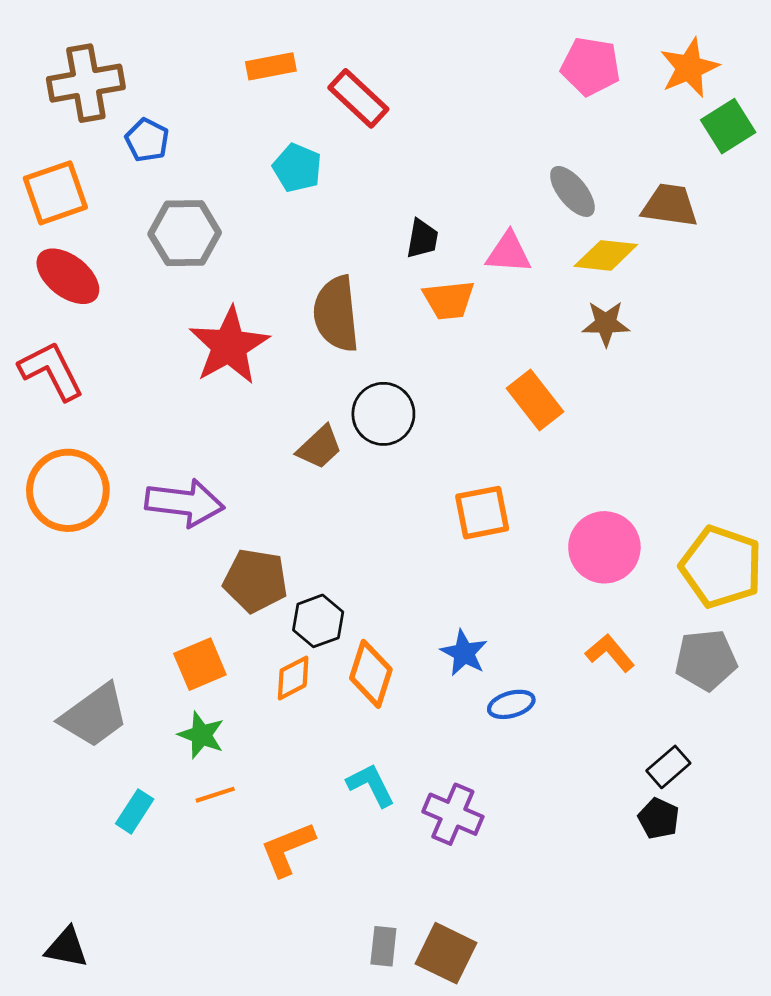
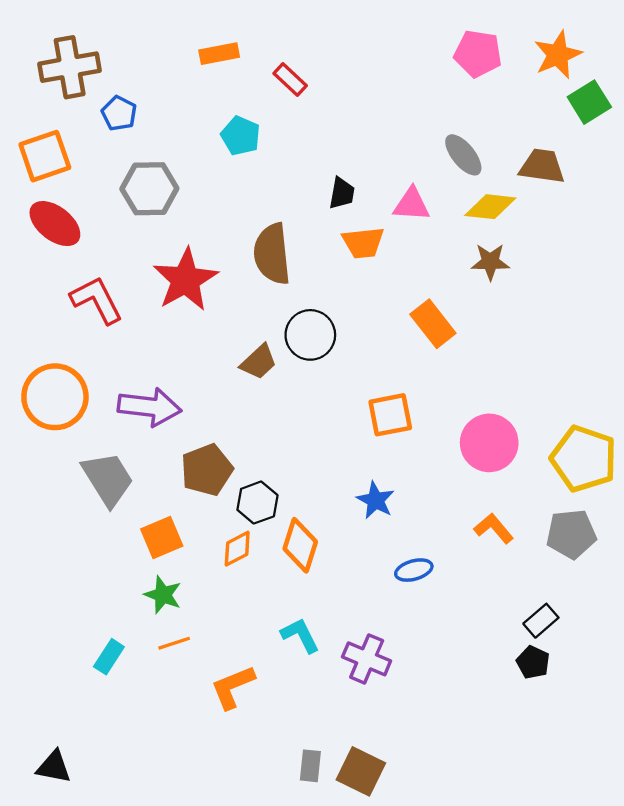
red rectangle: (358, 98) -> (290, 80), size x0.7
red L-shape: (51, 371) -> (97, 300), moved
brown pentagon: (256, 581) -> (207, 470), turned -30
blue star: (464, 653) -> (376, 500), moved
gray trapezoid: (94, 716) -> (108, 479), moved, turned -86

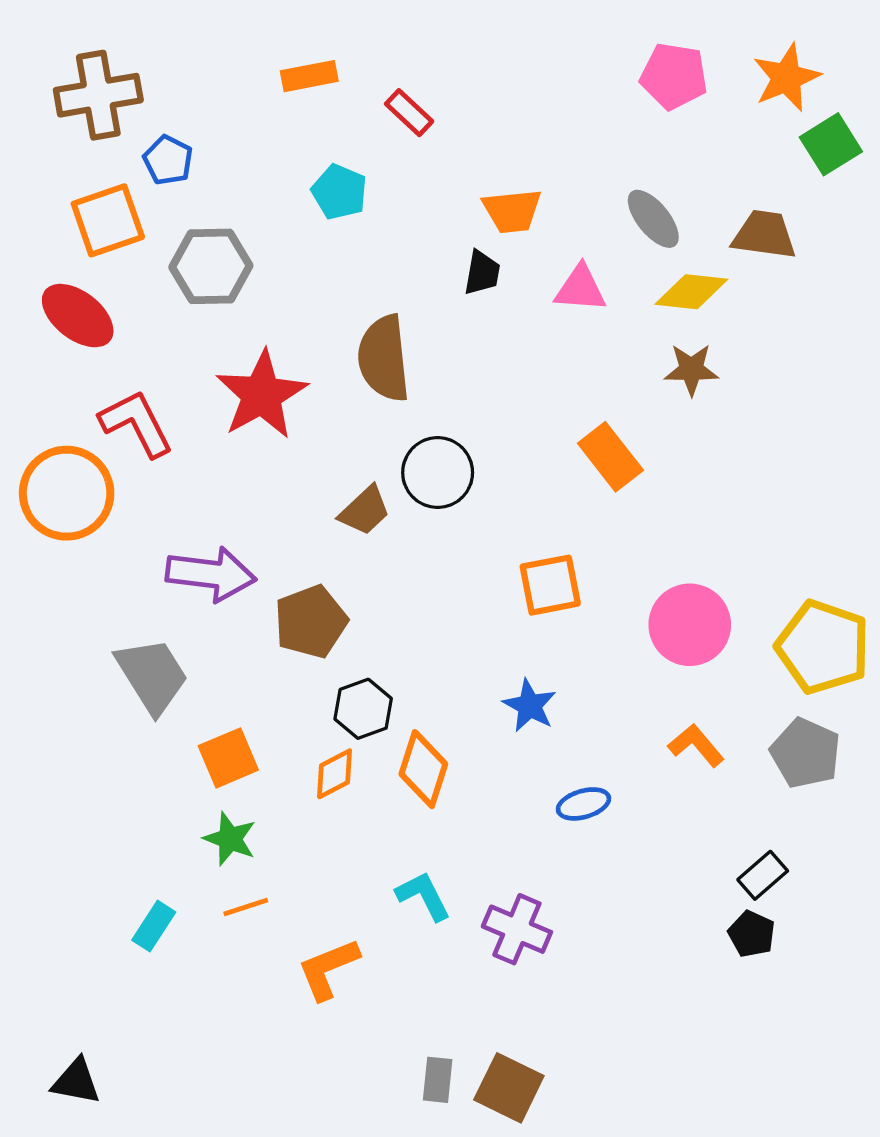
orange square: (45, 156) -> (108, 220), moved
orange trapezoid: (363, 243) -> (512, 211), moved
orange circle: (55, 397) -> (67, 493), moved
brown pentagon: (207, 470) -> (311, 622), moved
gray pentagon: (571, 534) -> (806, 753), turned 30

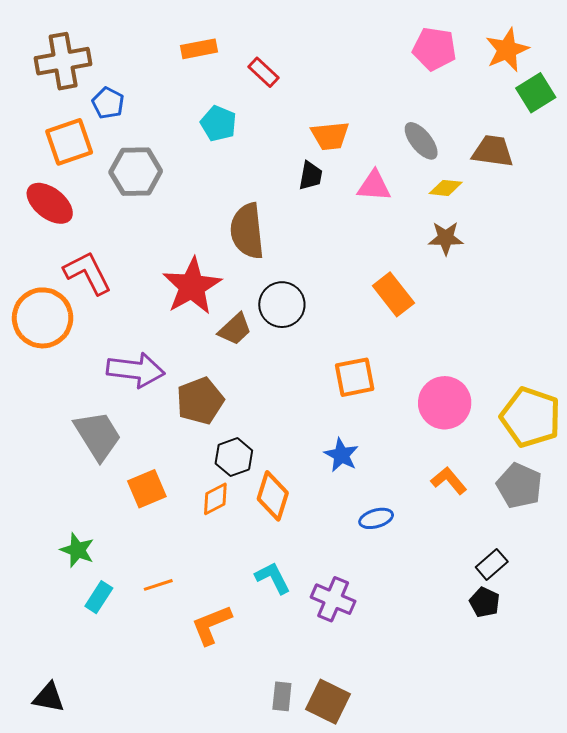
yellow diamond: (691, 292) -> (446, 188), size x0.7
red star: (262, 395) -> (192, 286), moved
green star: (230, 839) -> (77, 550), moved

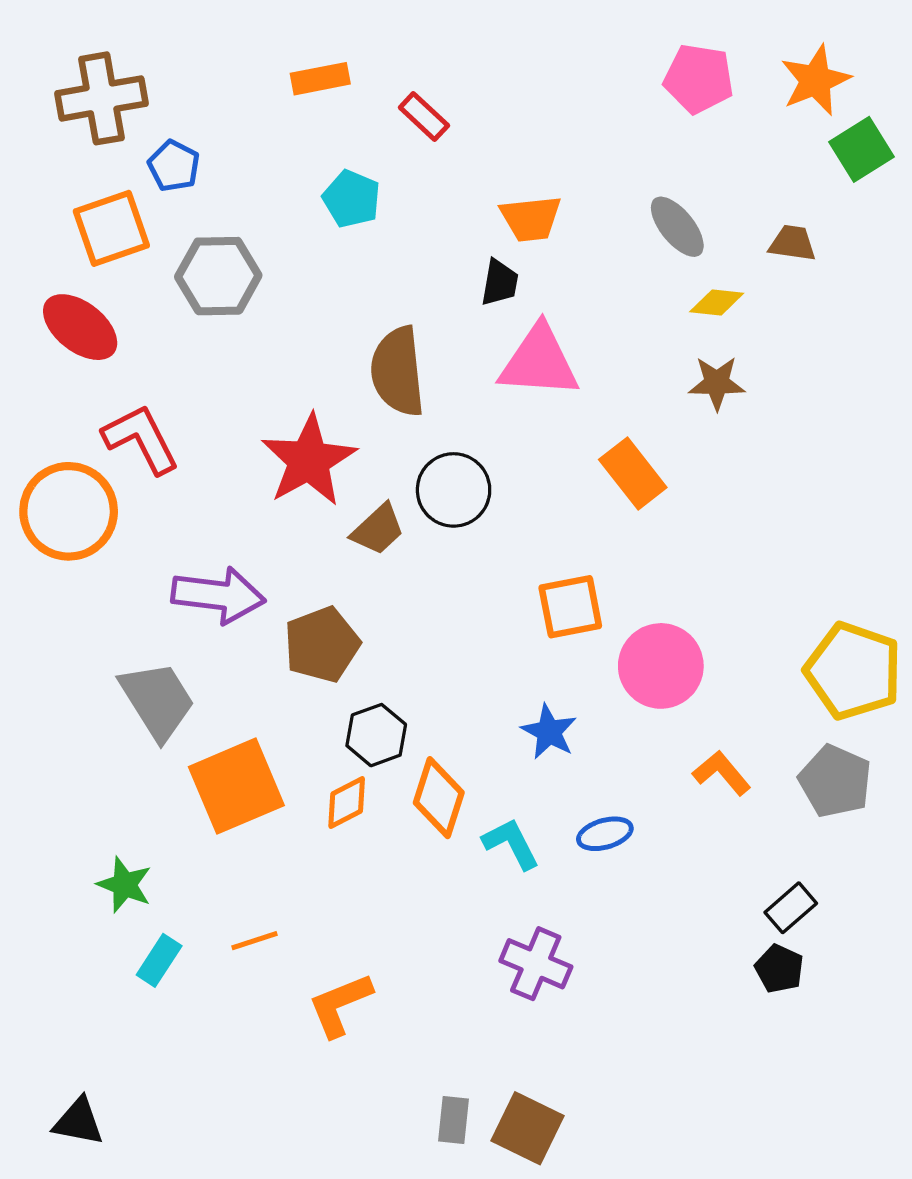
brown trapezoid: (493, 151) -> (792, 243), size x0.7
pink triangle: (374, 186) -> (539, 362), moved, size x1.5
pink circle: (445, 403) -> (661, 666), moved
orange square: (147, 489) -> (236, 786), size x1.5
cyan L-shape: (273, 578) -> (511, 844), moved

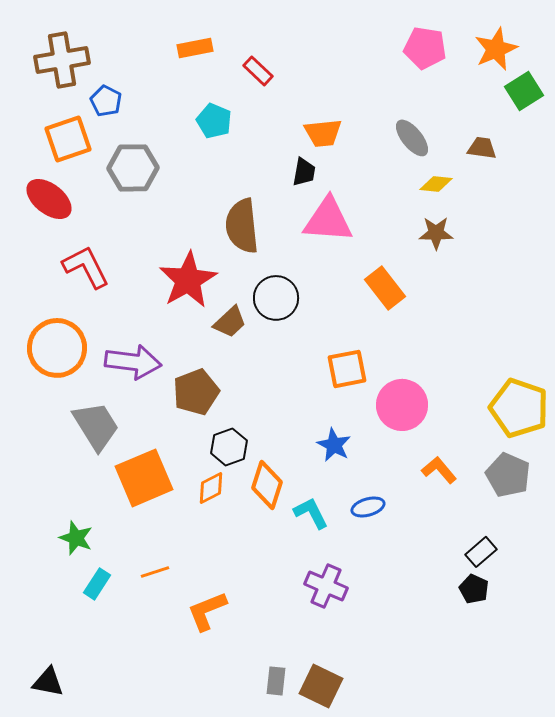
orange circle: (69, 511) -> (57, 348), moved

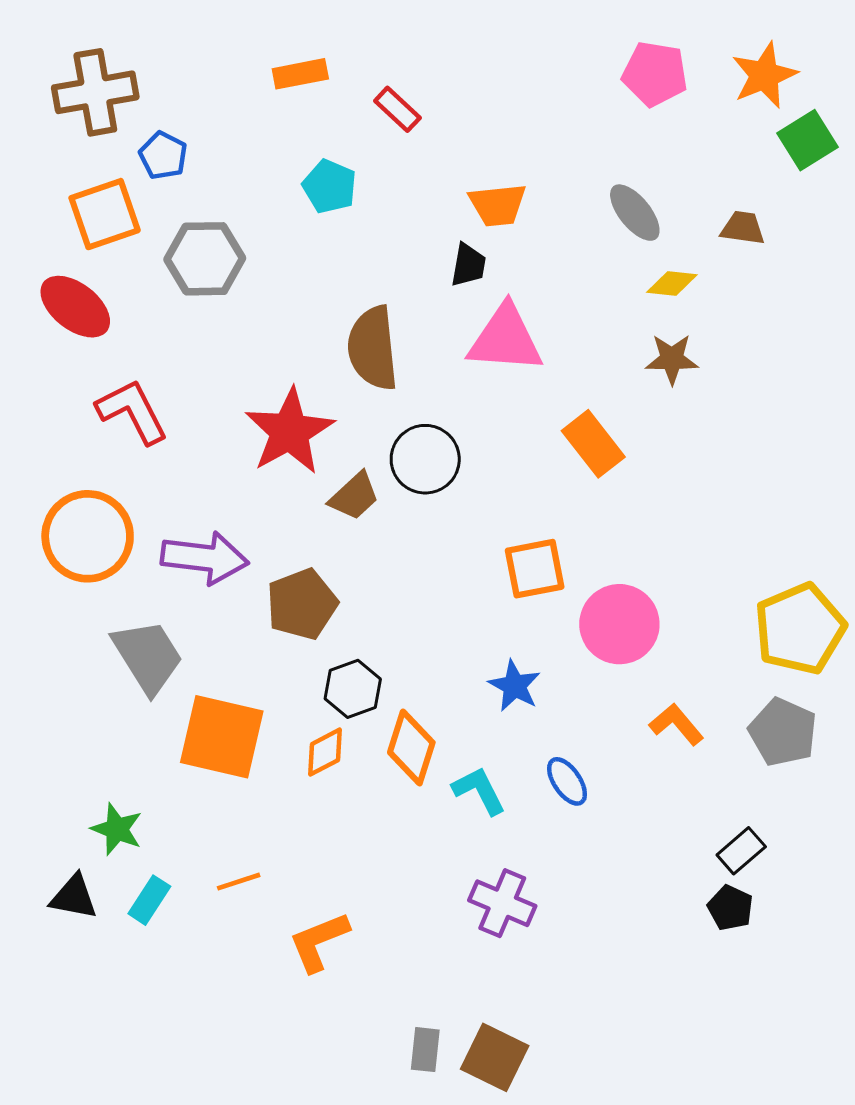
yellow pentagon: (519, 408) -> (800, 629), turned 30
orange square: (144, 478) -> (222, 737), turned 36
blue ellipse: (368, 507) -> (567, 781), turned 72
black triangle: (48, 682) -> (74, 897), moved

